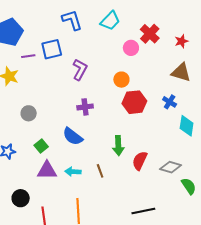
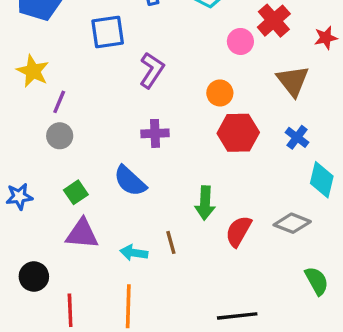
purple line: (28, 56) -> (59, 102), moved, turned -64
brown triangle: (181, 72) -> (293, 81), moved, turned 30
gray diamond: (171, 167) -> (292, 223), moved
cyan arrow: (73, 172) -> (134, 253), moved

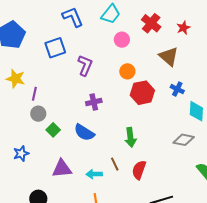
pink circle: (240, 41) -> (122, 40), moved
green square: (76, 192) -> (53, 130), moved
red semicircle: (239, 231) -> (139, 170), moved

